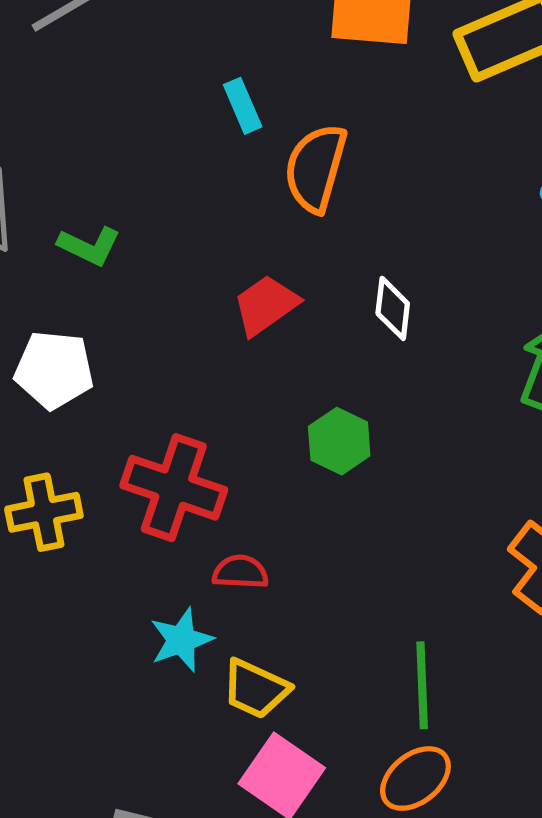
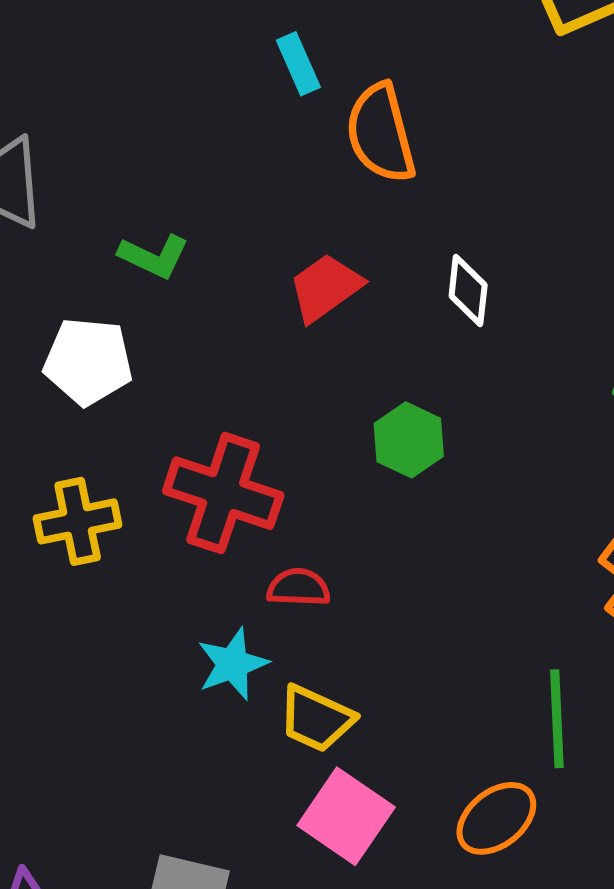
orange semicircle: (316, 168) -> (381, 133), turned -30
green L-shape: (89, 246) -> (154, 256), moved
green line: (422, 685) -> (557, 719), moved

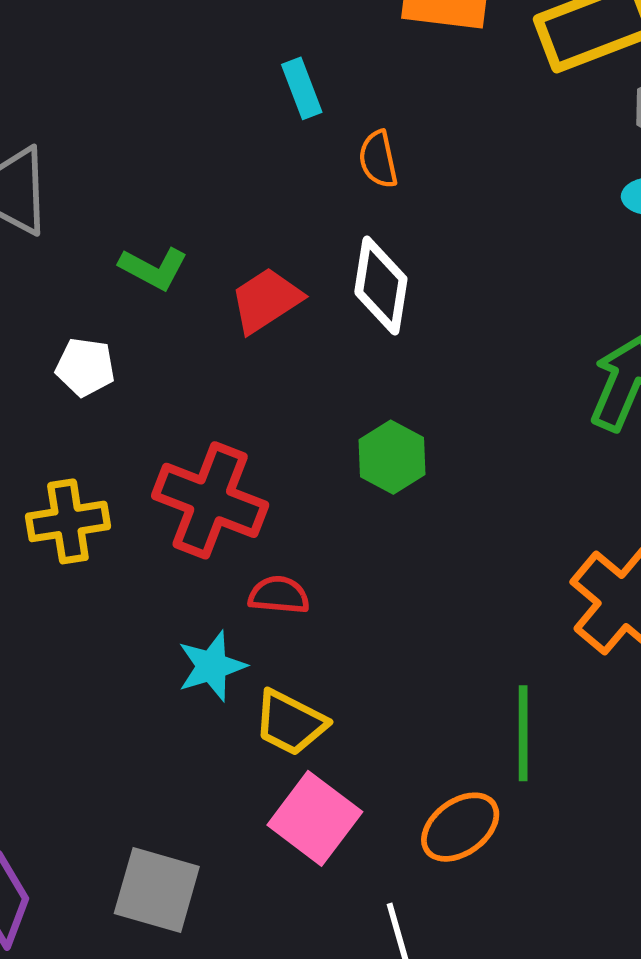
orange semicircle: (381, 133) -> (378, 159), size x0.6
red trapezoid: (325, 288) -> (266, 300), moved
white diamond: (468, 290) -> (381, 286), moved, size x1.4
white pentagon: (88, 361) -> (85, 367), size x0.7

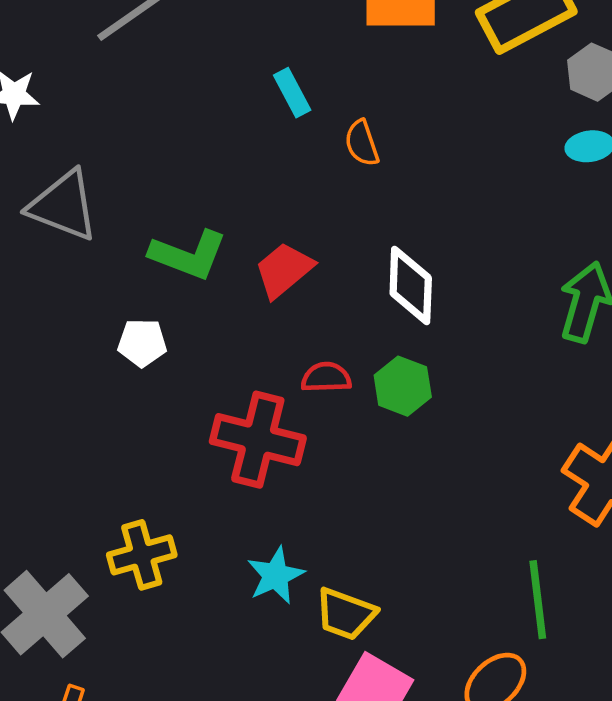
green L-shape: (153, 268) -> (188, 255), size x1.4
white diamond: (381, 286) -> (411, 286), moved
yellow cross: (68, 521) -> (142, 555), moved
red semicircle: (279, 595) -> (326, 377), moved

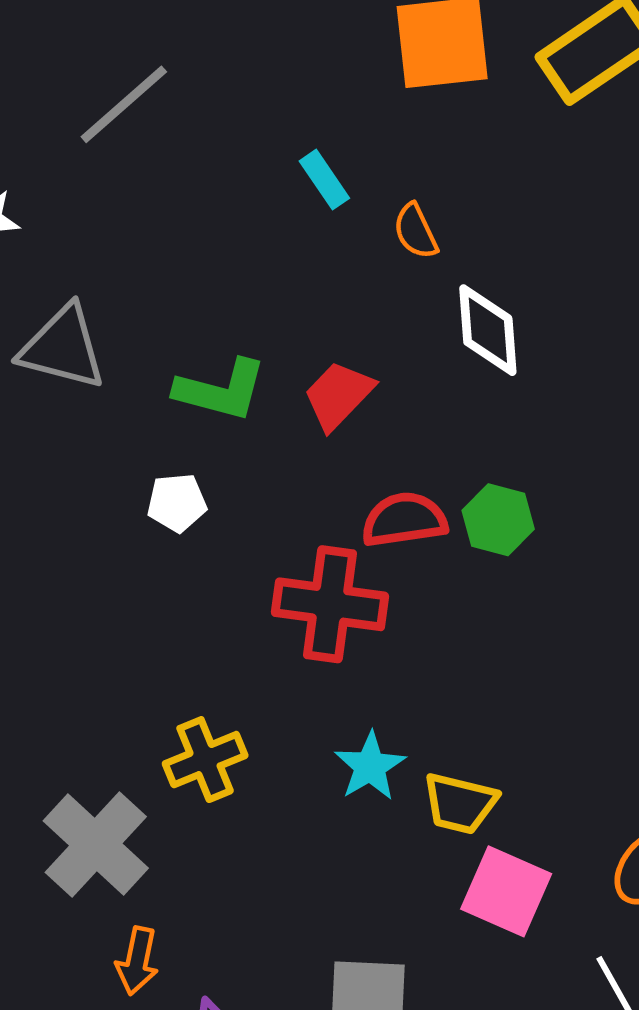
white diamond: (411, 286) -> (488, 330), moved
red semicircle: (326, 377) -> (404, 520), size x1.4

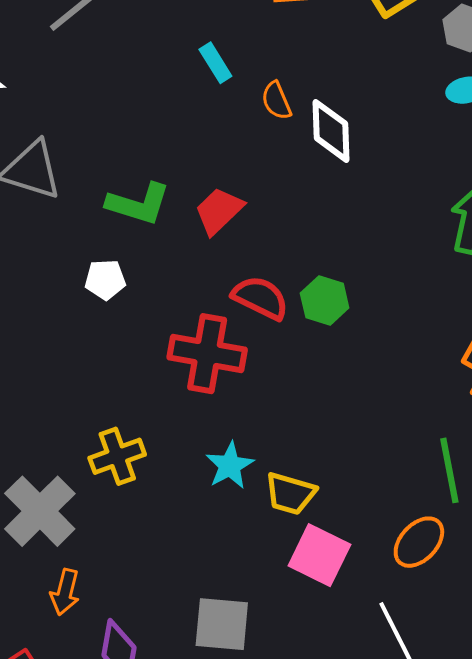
white diamond: (488, 330) -> (331, 131), moved
red semicircle: (404, 520) -> (260, 298), turned 32

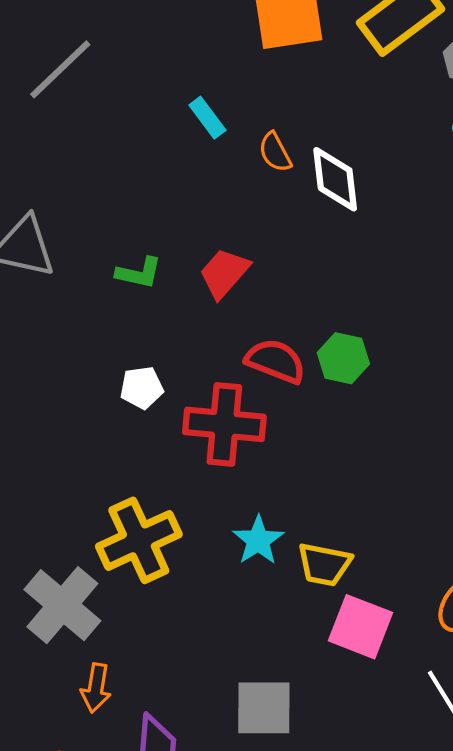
green L-shape: (138, 204) -> (139, 273), size x0.7
white pentagon: (105, 280) -> (142, 388), moved
yellow cross: (117, 456) -> (139, 540), size x1.4

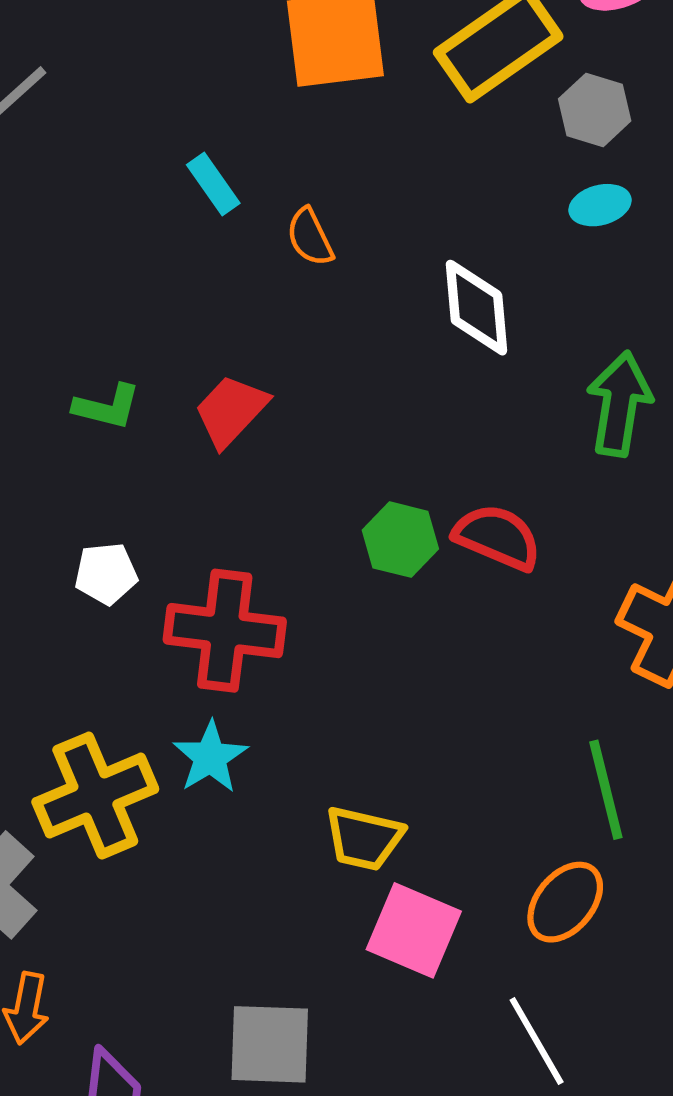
white diamond: (335, 179) -> (476, 308), moved
red semicircle: (276, 361) -> (497, 537), moved
cyan star: (258, 540) -> (210, 757), moved

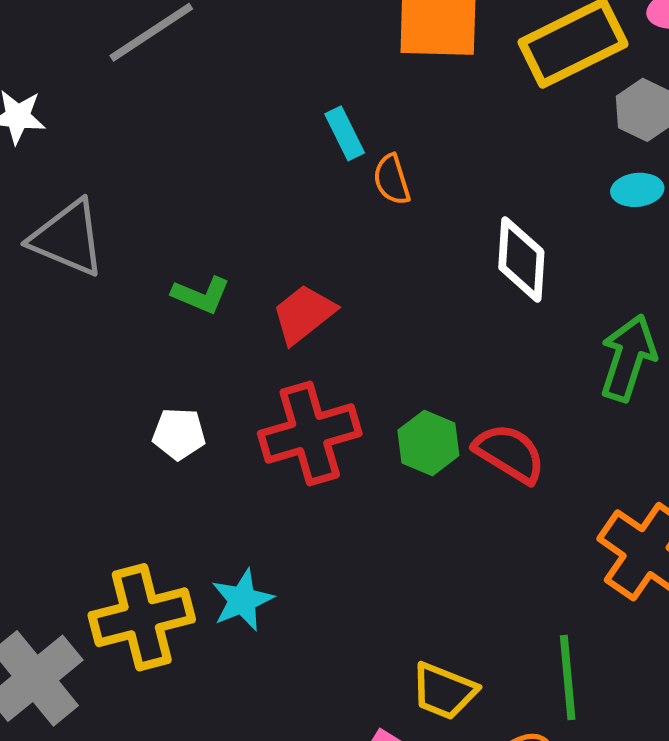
cyan rectangle: (213, 184) -> (345, 133), moved
red cross: (225, 631) -> (310, 433), moved, turned -32
yellow trapezoid: (364, 838) -> (444, 691), moved

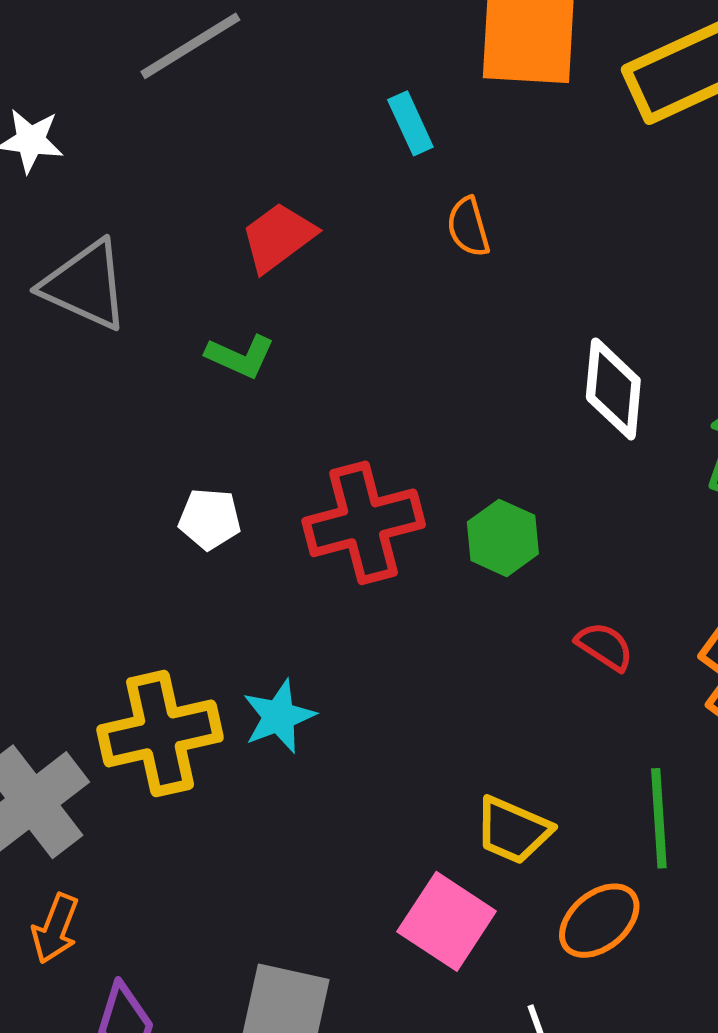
cyan rectangle: (345, 133) -> (410, 123), moved
white diamond: (521, 260) -> (613, 389), moved
red trapezoid: (304, 314) -> (278, 237), moved
red semicircle: (510, 453) -> (605, 646), moved, size x0.7

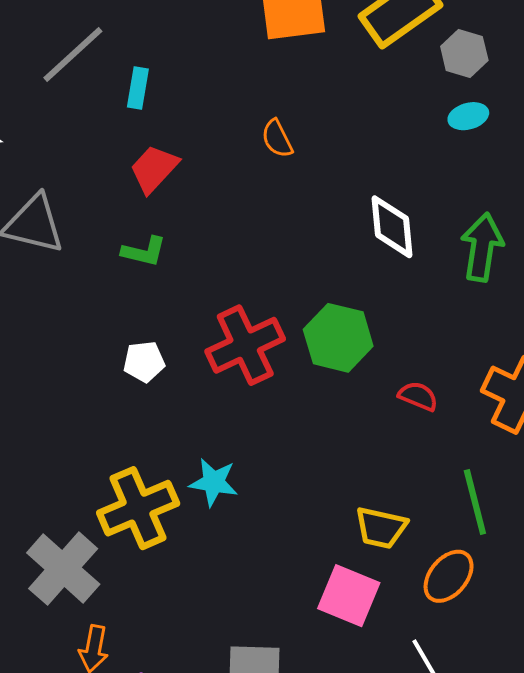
cyan rectangle: (410, 123) -> (138, 88), moved, turned 45
green hexagon: (503, 538) -> (338, 338), size x1.4
cyan star: (279, 716) -> (214, 482), turned -30

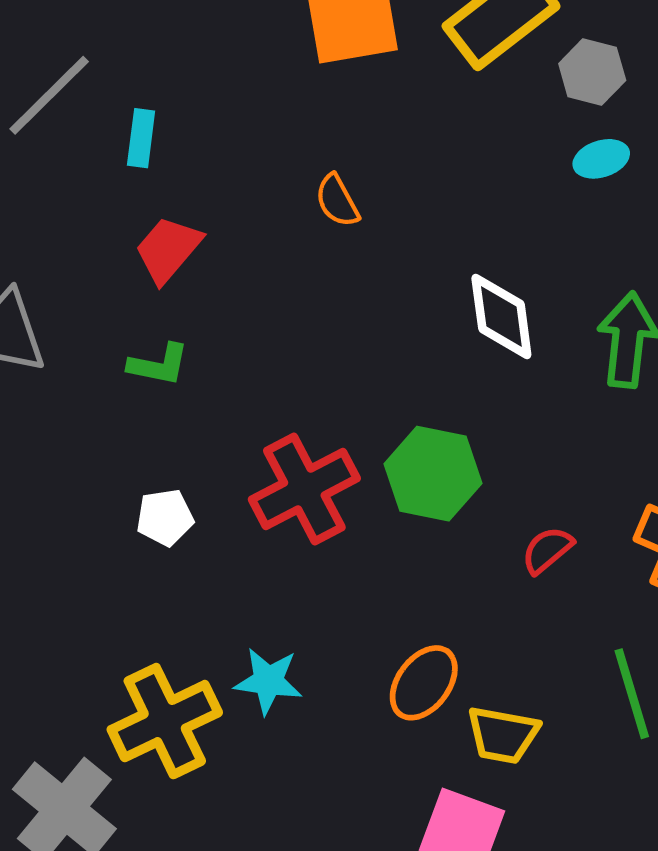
red semicircle: (418, 396) -> (547, 550), turned -60
orange ellipse: (449, 576) -> (424, 683), moved

